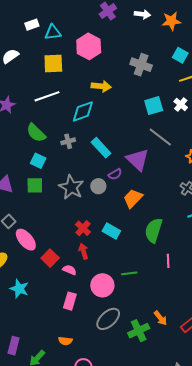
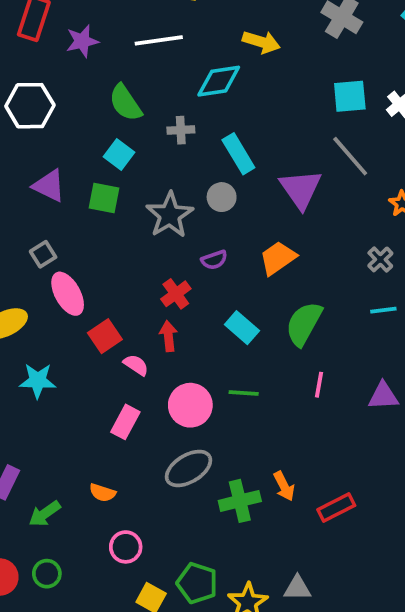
purple semicircle: (115, 174) -> (214, 260), moved
gray circle: (98, 186) -> (222, 197), moved
cyan rectangle: (111, 231) -> (242, 328), moved
cyan star: (19, 289) -> (38, 381), turned -30

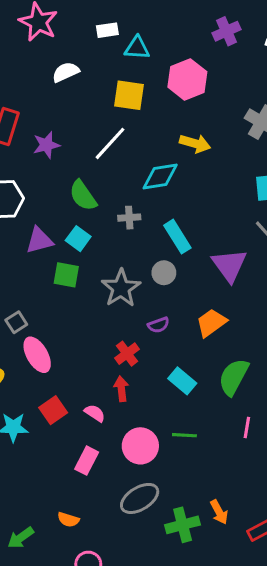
white line: (159, 40) -> (110, 143), turned -39
purple triangle: (49, 186) -> (39, 240), moved, turned -40
red square: (105, 336) -> (53, 410), moved

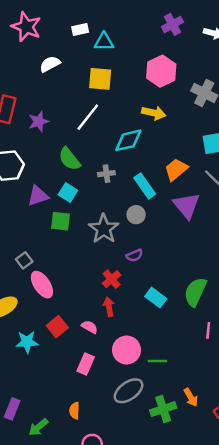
pink hexagon: (187, 79) -> (161, 71), moved
orange trapezoid: (211, 323) -> (176, 169), moved
green line: (184, 435) -> (158, 361), moved
orange semicircle: (68, 520) -> (74, 411), turned 77

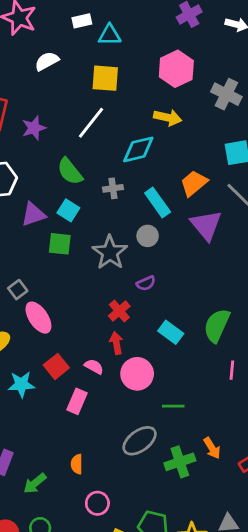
pink circle: (126, 350) -> (137, 374), moved
pink rectangle: (86, 364) -> (77, 401), moved

